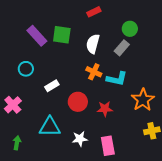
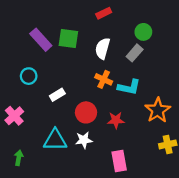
white star: (80, 139) -> (84, 140), moved

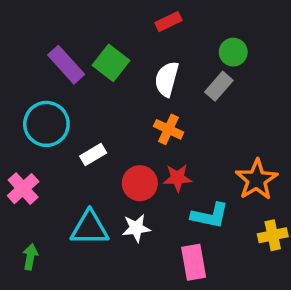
green square: (68, 39) -> (111, 63), turned 30
cyan circle: (29, 76) -> (46, 124), size x1.6
cyan L-shape: (129, 87) -> (210, 216), moved
red star: (116, 120) -> (178, 178), moved

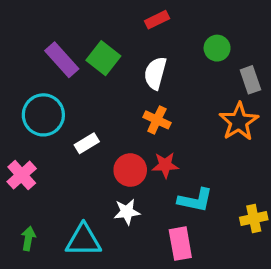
gray rectangle: (219, 86) -> (250, 80), moved, turned -60
orange star: (257, 180) -> (239, 122), moved
cyan triangle: (90, 228) -> (83, 240), moved

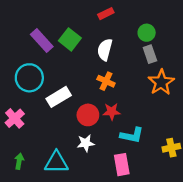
gray rectangle: (250, 80) -> (150, 54), moved
white rectangle: (87, 143) -> (59, 97), size x1.5

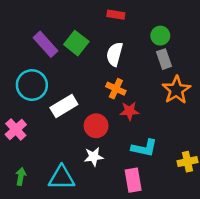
red rectangle: (106, 14) -> (116, 15), turned 35
red star: (112, 112) -> (129, 111), moved

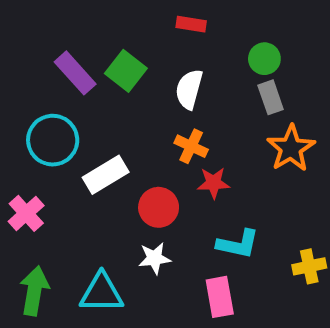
green arrow: (21, 176) -> (34, 291), size x1.6

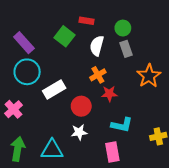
red rectangle: (191, 24) -> (86, 21), moved
green circle: (264, 59) -> (123, 28), moved
purple rectangle: (75, 73) -> (24, 43), moved
gray rectangle: (271, 97) -> (126, 49), moved
orange cross: (191, 146) -> (98, 75), turned 35

